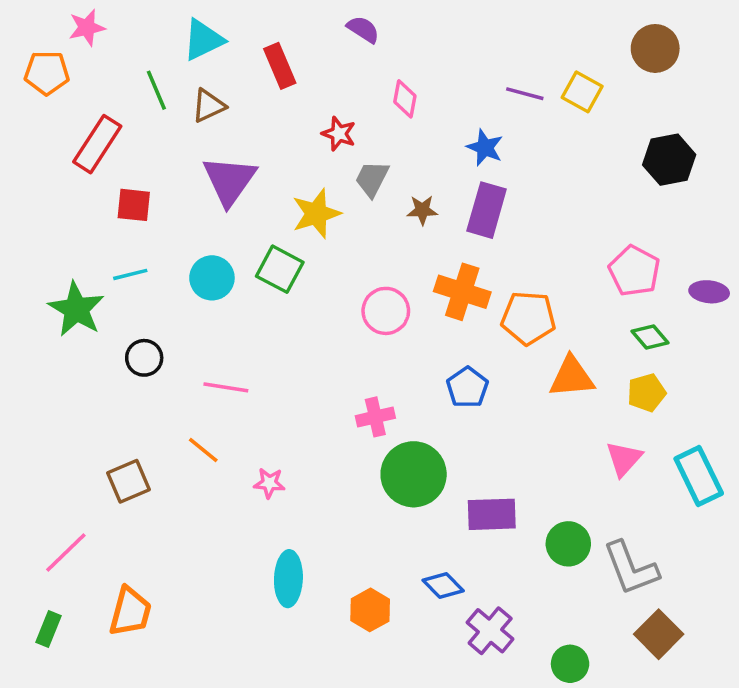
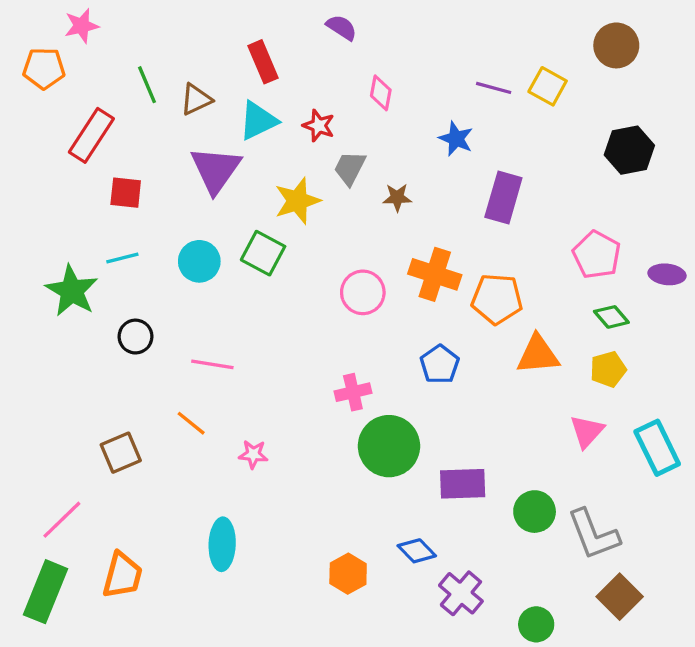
cyan triangle: (203, 40) -> (258, 121), moved
purple rectangle: (487, 210) -> (503, 198), moved
cyan ellipse: (288, 579) -> (222, 544), moved
green rectangle: (49, 629) -> (46, 592), size x1.8

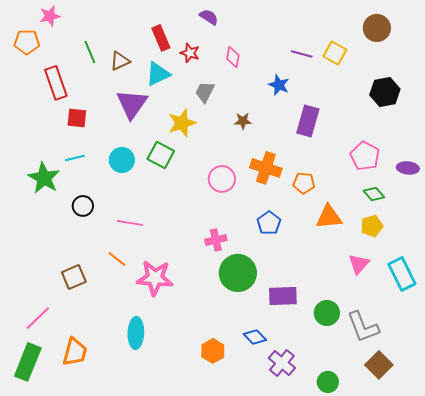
red star: (319, 126) -> (190, 53), moved
red rectangle: (91, 135) -> (56, 83), turned -52
gray trapezoid: (350, 168) -> (205, 92), moved
orange pentagon: (497, 299) -> (304, 183), size x0.7
pink star: (253, 454) -> (155, 278), size x2.0

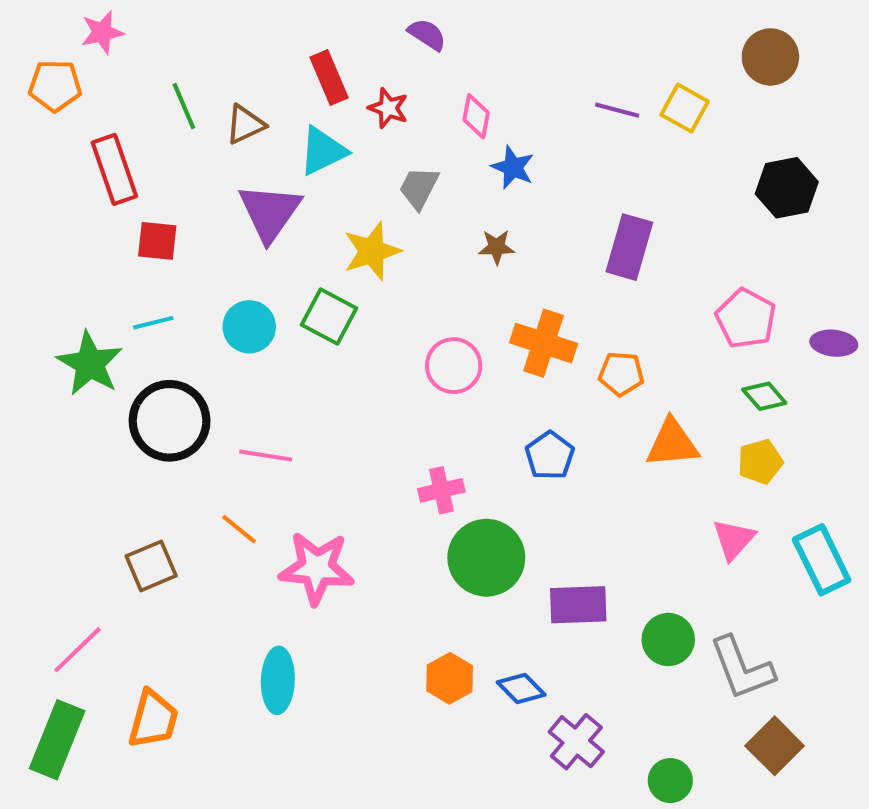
blue star: (279, 85) -> (513, 167), moved
black circle: (83, 206) -> (170, 421), size x1.8
orange hexagon: (213, 351) -> (450, 678), moved

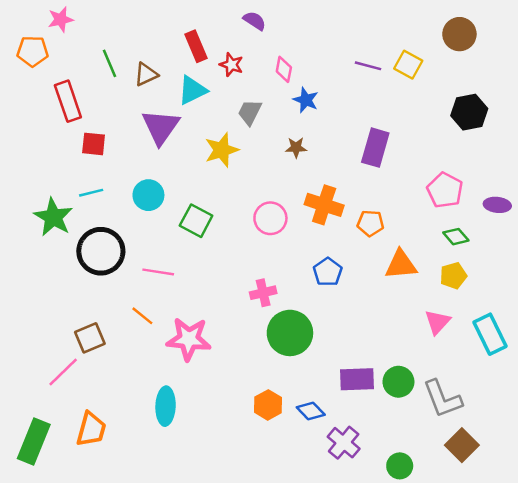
green square: (329, 317) -> (196, 221), moved
purple rectangle: (578, 605) -> (357, 379), moved
pink line: (78, 650) -> (63, 372), moved

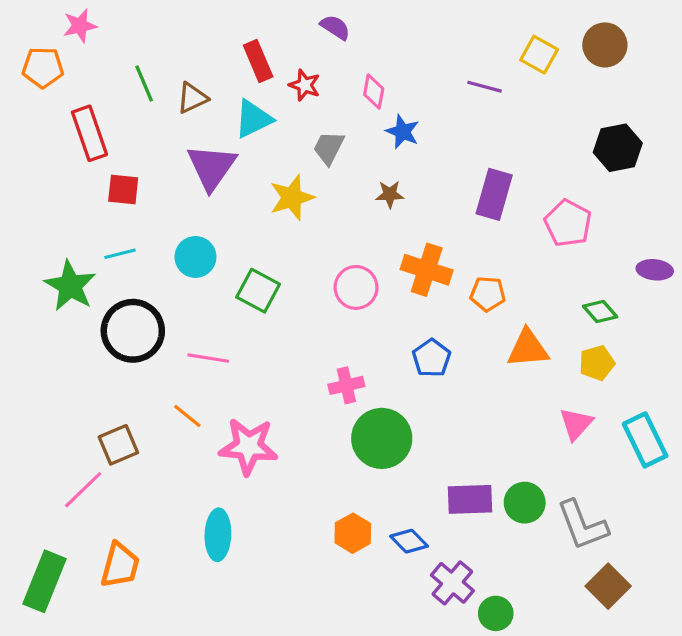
yellow square: (408, 65) -> (539, 55), moved
pink pentagon: (445, 190) -> (568, 223), moved
green circle: (400, 466) -> (496, 613), moved

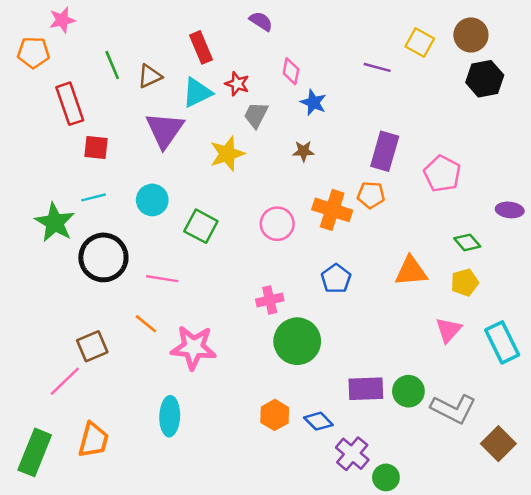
red star: (305, 85) -> (237, 84), moved
black hexagon: (618, 148) -> (485, 79), moved
orange pentagon: (488, 294) -> (371, 195), moved
gray L-shape: (582, 525) -> (453, 409), turned -42
brown square: (608, 586) -> (498, 444), moved

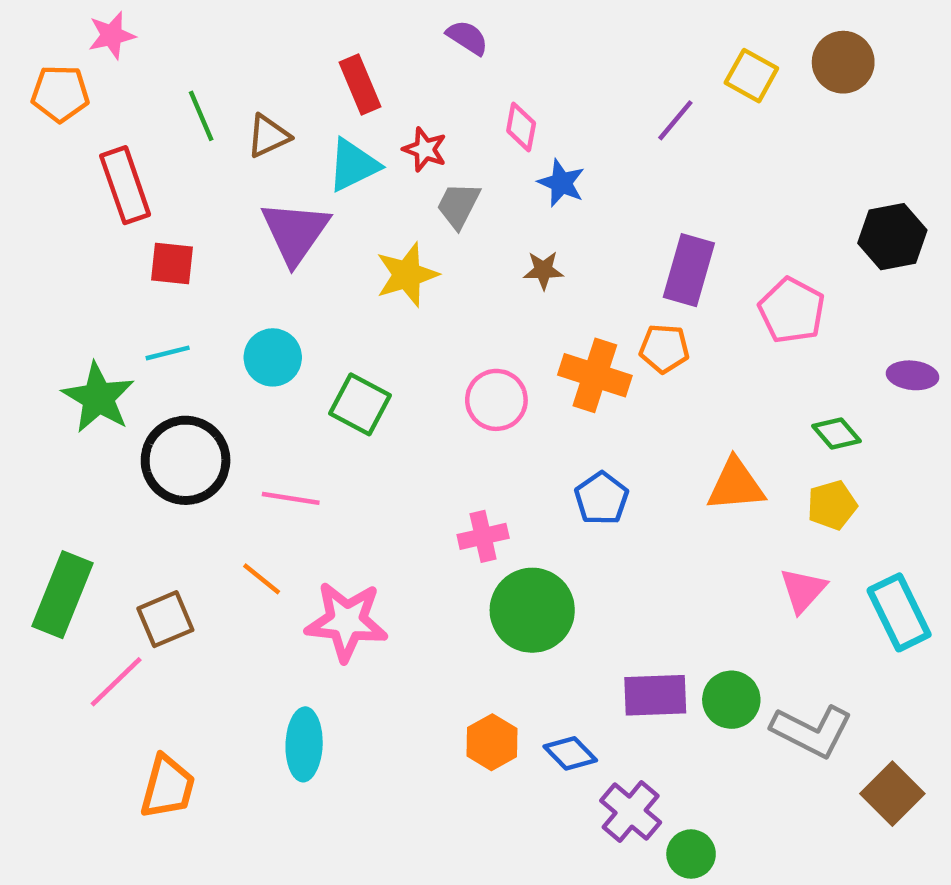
purple line: (377, 67) -> (675, 120), turned -65
black hexagon: (485, 79) -> (892, 237), moved
green rectangle: (35, 452) -> (62, 595), moved

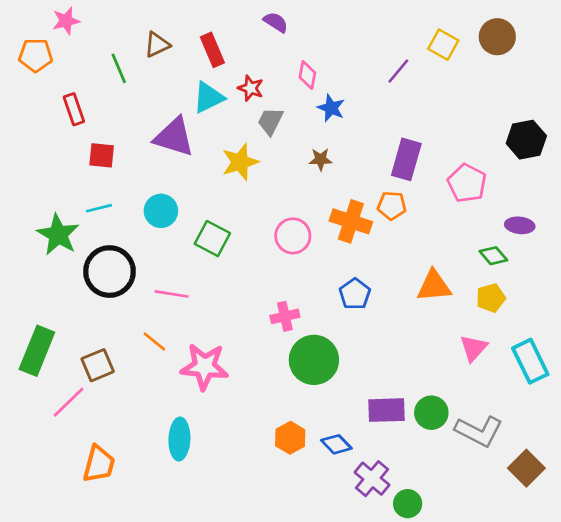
brown triangle: (268, 136) -> (157, 45), moved
red rectangle: (125, 185) -> (74, 109), size x0.7
purple triangle: (295, 232) -> (174, 137), turned -48
purple ellipse: (913, 375) -> (520, 225), moved

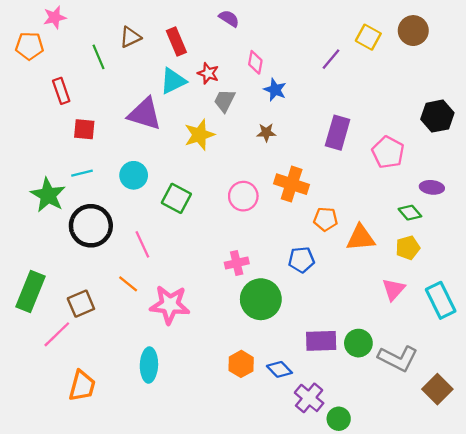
orange pentagon: (392, 206) -> (326, 219), moved
pink line: (171, 294) -> (142, 244), turned 56
blue pentagon: (355, 294) -> (301, 260), moved, turned 30

